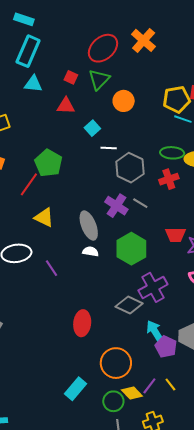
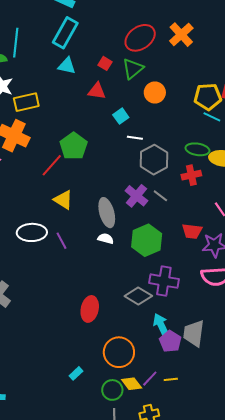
purple line: (51, 268) -> (62, 241), moved
purple cross: (153, 287) -> (164, 281), turned 32
yellow line: (170, 384) -> (171, 379), turned -64
cyan rectangle: (76, 389) -> (76, 373), size x0.6

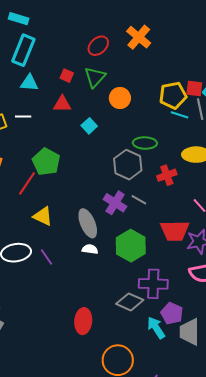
red ellipse: (140, 38) -> (98, 46), size x0.7
white line: (135, 138) -> (23, 117), moved
green ellipse: (197, 149) -> (145, 143), moved
red trapezoid: (192, 231) -> (175, 231), size x1.4
purple pentagon: (170, 341) -> (172, 313), moved

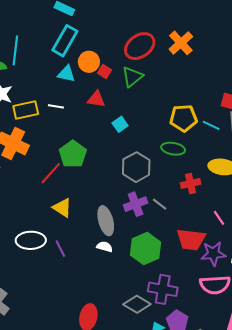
red ellipse: (98, 46) -> (140, 46), size x1.4
yellow pentagon: (173, 95) -> (183, 118), moved
orange circle: (120, 98) -> (89, 62), moved
gray hexagon: (128, 165) -> (136, 167), moved
purple cross: (115, 203) -> (136, 204), turned 30

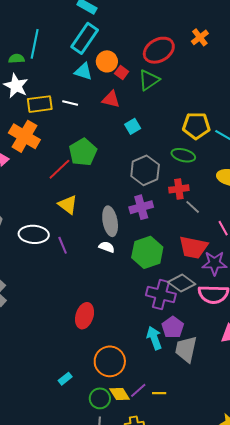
orange cross: (181, 43) -> (200, 37), moved, size x0.7
red cross: (191, 184) -> (179, 189), moved
gray line: (160, 204) -> (193, 207), moved
gray diamond: (137, 304) -> (182, 283), moved

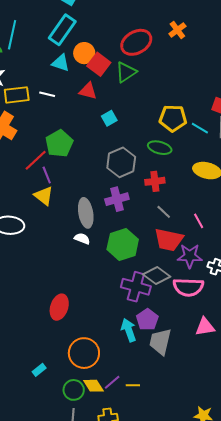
red square: (122, 72) -> (99, 64), size x1.6
gray line: (193, 207) -> (164, 212), moved
purple line: (63, 245) -> (47, 175), moved

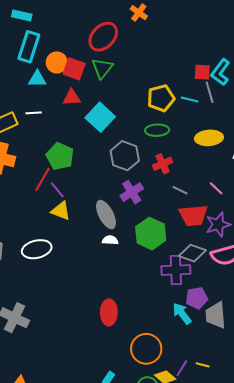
cyan square: (109, 118) -> (100, 117), size x1.8
purple pentagon: (147, 320) -> (197, 298), turned -30
yellow line: (133, 385) -> (203, 365), turned 32

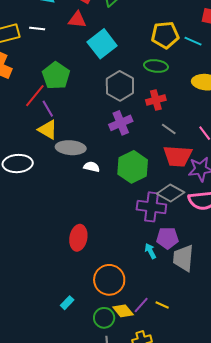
gray ellipse: (106, 215) -> (71, 148), moved, turned -68
cyan arrow: (182, 314) -> (150, 251), size x0.7

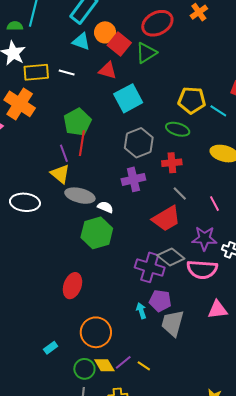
red line: (35, 96) -> (82, 143), moved, turned -40
red trapezoid: (178, 156) -> (166, 219), moved, turned -44
white semicircle: (92, 167) -> (105, 207), moved
green hexagon: (133, 167) -> (97, 233), moved

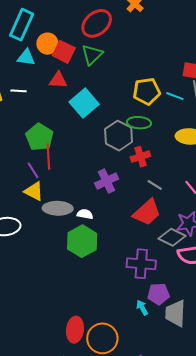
gray hexagon: (139, 143) -> (119, 136), moved
gray diamond: (171, 257) -> (172, 237), moved
red ellipse: (72, 286) -> (75, 330), moved

